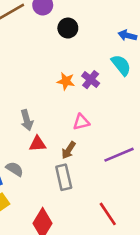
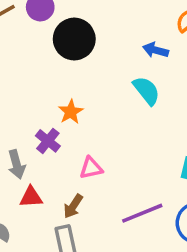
black circle: (68, 28) -> (74, 39), size x1.5
purple cross: (91, 80) -> (48, 141), moved
orange star: (66, 81) -> (71, 112), turned 30

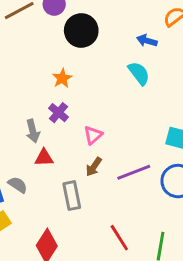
orange star: (71, 112) -> (62, 78), moved
pink triangle: (91, 168) -> (93, 135), turned -30
brown arrow: (73, 206) -> (94, 167), moved

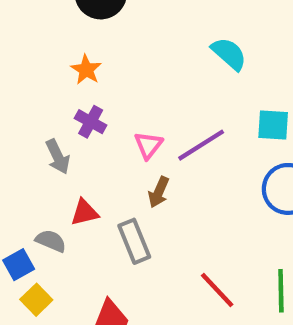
cyan semicircle: (139, 73) -> (229, 54), moved
red triangle: (44, 158) -> (85, 212), moved
purple line: (134, 172) -> (201, 145), moved

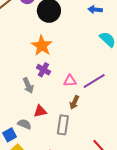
orange star: (86, 70) -> (42, 46), size x1.5
pink triangle: (148, 145) -> (70, 81), turned 48
gray rectangle: (134, 241) -> (63, 125), turned 30

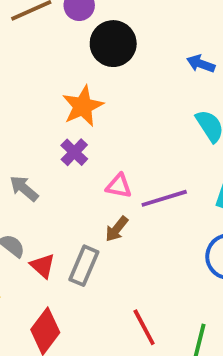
gray arrow: (28, 85) -> (24, 188), moved, turned 140
red triangle: (40, 111) -> (43, 266), moved, turned 40

